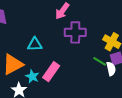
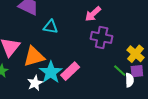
cyan triangle: (35, 44) -> (51, 27), moved
cyan star: (32, 76) -> (51, 72), size x1.6

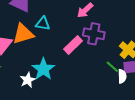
orange triangle: (34, 57) -> (23, 34), moved
pink rectangle: (70, 71) -> (73, 45), moved

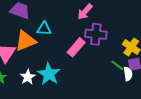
white star: (28, 80) -> (28, 77), moved

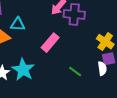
purple cross: (96, 34) -> (74, 14), moved
green line: (117, 65) -> (75, 71), moved

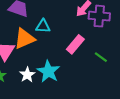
green line: (75, 71) -> (101, 57), moved

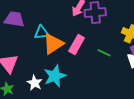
orange triangle: (24, 39) -> (53, 44), moved
cyan star: (48, 71) -> (55, 76), turned 30

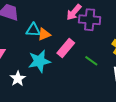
orange triangle: (53, 44) -> (44, 34), moved, size x0.6
cyan star: (55, 76) -> (39, 61), moved

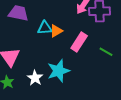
cyan star: (39, 61) -> (58, 71), moved

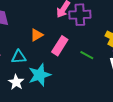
cyan triangle: (45, 28) -> (19, 57), moved

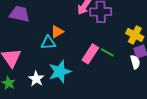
pink rectangle: (60, 46) -> (90, 54), moved
cyan triangle: (19, 57) -> (48, 43), moved

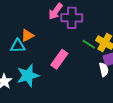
green line: (107, 52) -> (89, 44), moved

